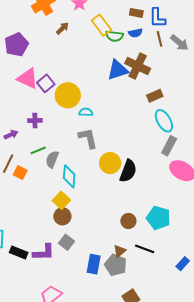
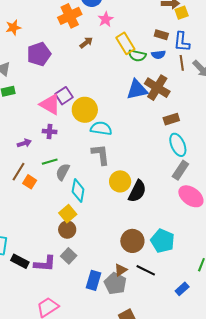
pink triangle: (28, 79) -> (50, 104), moved
cyan semicircle: (86, 112) -> (101, 128), size x1.5
brown circle: (128, 221) -> (132, 241), size x1.5

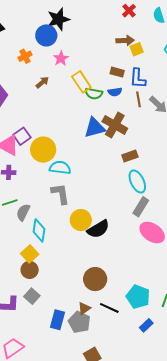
orange cross: (70, 16) -> (25, 56), size x0.6
black semicircle: (137, 191) -> (98, 229), turned 35
cyan pentagon: (163, 241) -> (138, 297), moved

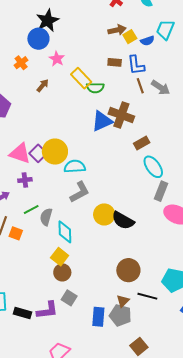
blue semicircle: (115, 92) -> (147, 41), moved
purple square: (22, 136) -> (38, 153), moved
gray L-shape: (60, 194) -> (80, 192), turned 80
black semicircle: (98, 229) -> (123, 220), turned 70

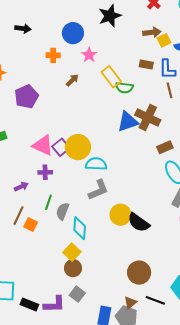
black star: (48, 21) -> (110, 16), moved
orange cross: (21, 63) -> (53, 55), turned 32
green line: (31, 209) -> (48, 202), turned -49

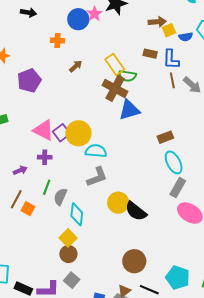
pink star: (89, 55) -> (94, 14), moved
brown cross: (148, 117) -> (115, 88), moved

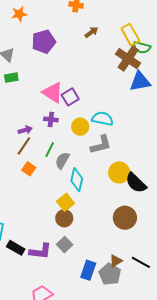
yellow circle: (78, 133) -> (80, 127), moved, size x0.7
brown line: (16, 199) -> (24, 146), moved
brown circle: (134, 261) -> (125, 218), moved

